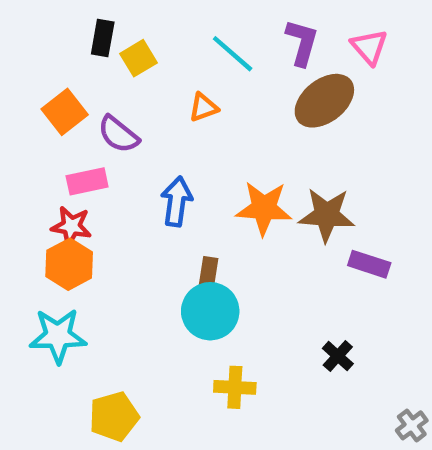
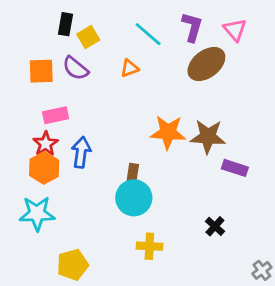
orange square: (65, 112) -> (41, 71), turned 36
purple semicircle: (118, 134) -> (75, 68), moved
blue arrow: (177, 201) -> (81, 152), moved
red star: (71, 226) -> (46, 144), turned 30

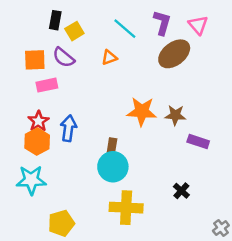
pink rectangle: (56, 115) -> (47, 85), moved
brown star: (208, 137) -> (175, 115), size x0.7
yellow cross: (149, 246) -> (126, 208), size x1.5

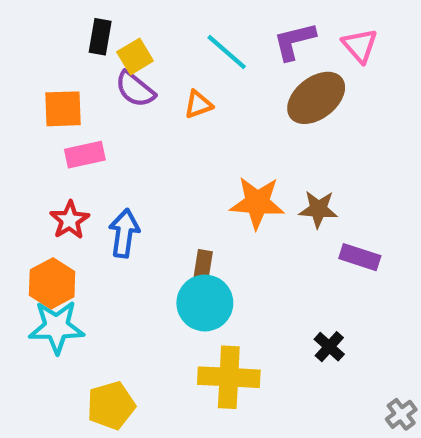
purple L-shape: (162, 23) -> (294, 41), turned -120
purple semicircle: (64, 57) -> (135, 89), moved
orange hexagon: (37, 142) -> (52, 283), moved

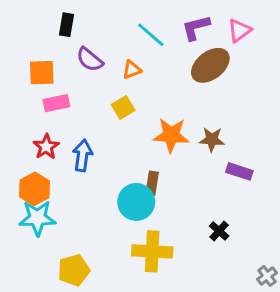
pink triangle: (360, 46) -> (239, 30), turned 35
yellow square: (135, 56) -> (123, 107), moved
brown rectangle: (203, 268) -> (152, 183), moved

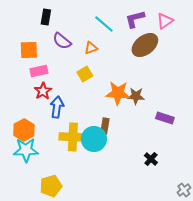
brown star: (212, 139) -> (136, 96), moved
red star: (46, 147) -> (43, 91), moved
yellow cross: (152, 251) -> (73, 137), moved

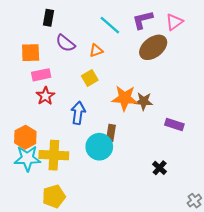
blue arrow: (57, 107) -> (78, 113), moved
yellow cross: (73, 137) -> (54, 155), moved

